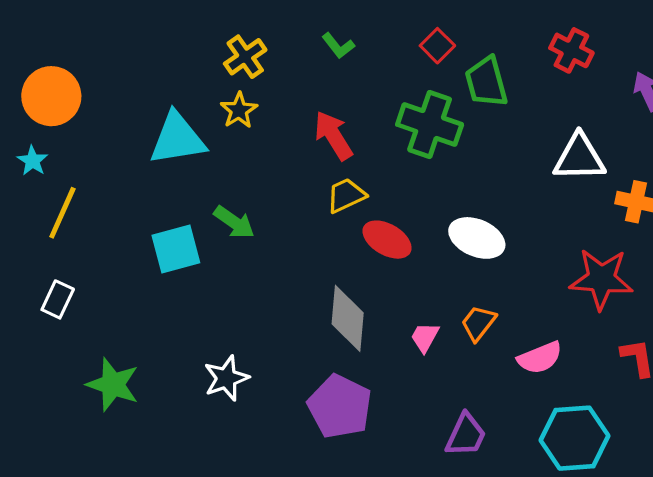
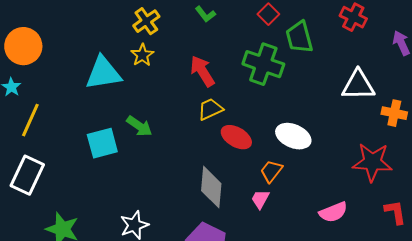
white rectangle: (58, 299) -> (27, 175), size x1.6
orange trapezoid: (478, 323) -> (271, 171), moved

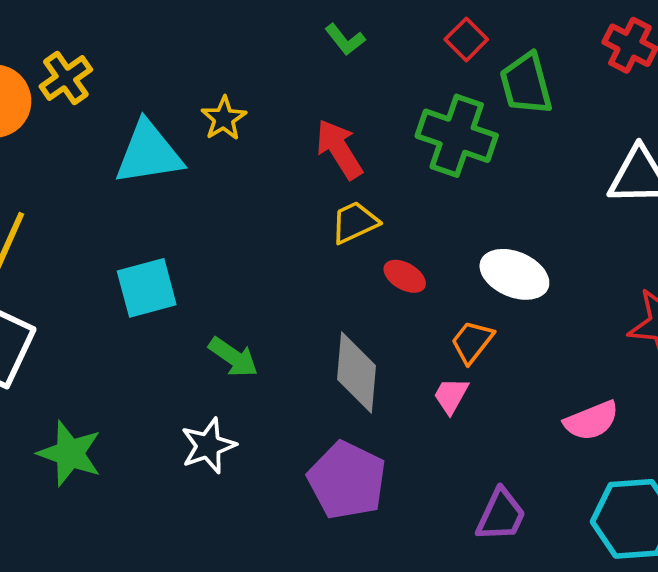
yellow cross: (146, 21) -> (66, 78), moved
green arrow: (139, 126) -> (233, 357), moved
red ellipse: (236, 137) -> (405, 276), size x0.7

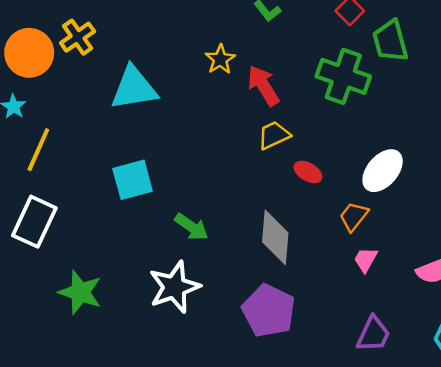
yellow star: (224, 118) -> (220, 59), moved
white ellipse: (514, 274) -> (383, 171), turned -72
pink trapezoid: (451, 396) -> (366, 260), moved
white star: (208, 446) -> (174, 287), size x1.4

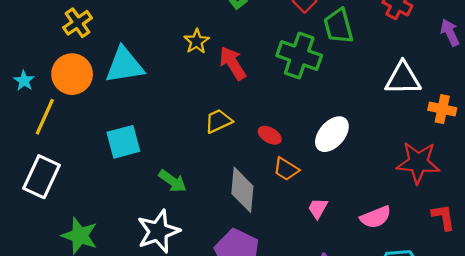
orange circle: (29, 53) -> (72, 74), moved
yellow trapezoid: (274, 135) -> (218, 121), moved
orange trapezoid: (354, 216) -> (286, 169), moved, turned -96

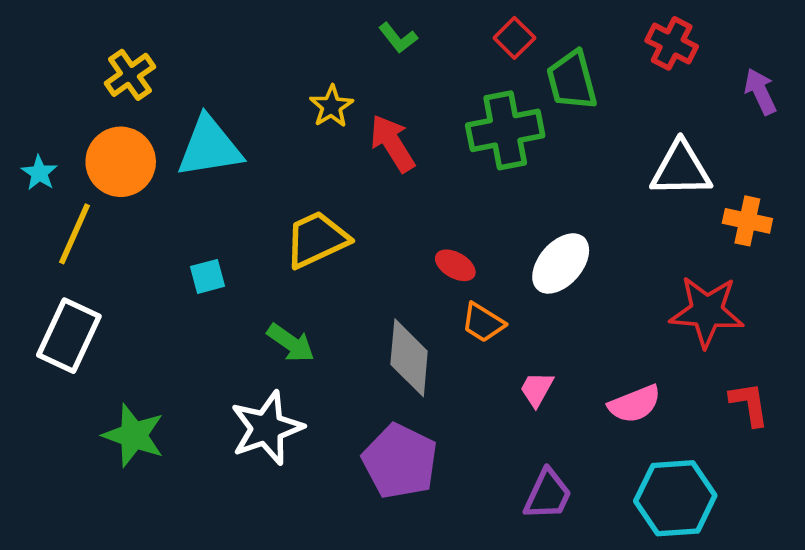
green cross: (299, 56) -> (505, 130), turned -30
yellow trapezoid: (218, 121) -> (317, 239), moved, size x1.4
cyan square: (123, 142) -> (208, 276), size x0.6

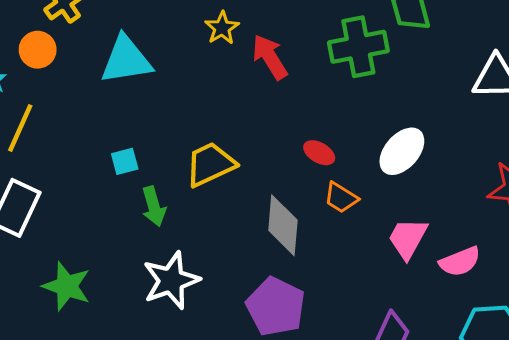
orange circle: (121, 162) -> (38, 50), moved, size x0.7
yellow trapezoid: (317, 239) -> (210, 164), moved
green arrow: (291, 343) -> (154, 206), moved, turned 39
pink trapezoid: (537, 389) -> (408, 238), moved, size x1.5

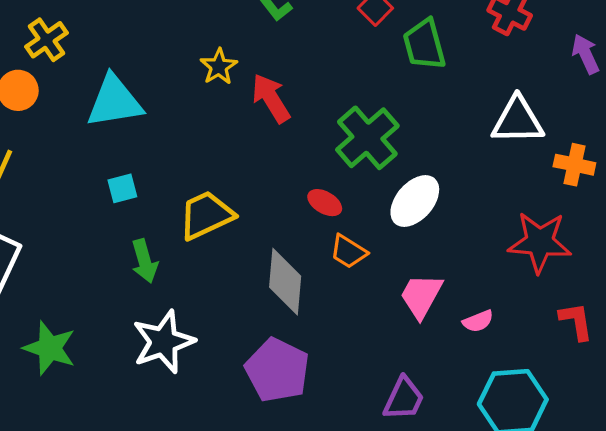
green cross: (358, 47) -> (367, 138), moved, turned -30
cyan square: (125, 161) -> (122, 188), moved
pink semicircle: (460, 262) -> (478, 321), size x0.7

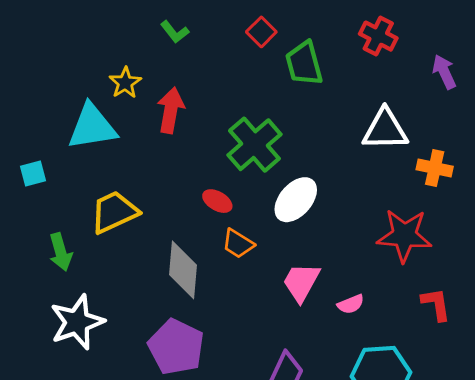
red arrow: (271, 98) -> (171, 110), turned 42
cyan triangle: (114, 101) -> (92, 127), moved
cyan square: (122, 188) -> (33, 174), moved

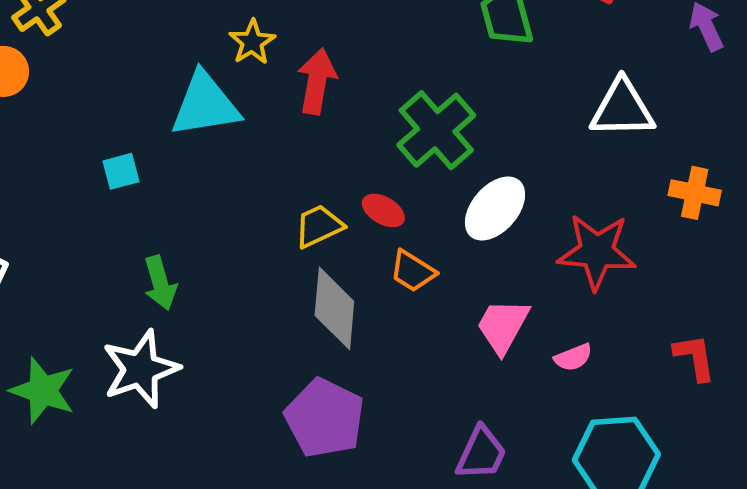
orange cross: (435, 168) -> (695, 193), moved
yellow trapezoid: (114, 212) -> (319, 226), moved, size x0.7
red star: (404, 235) -> (597, 252), moved
white star: (77, 322) -> (141, 369), moved

